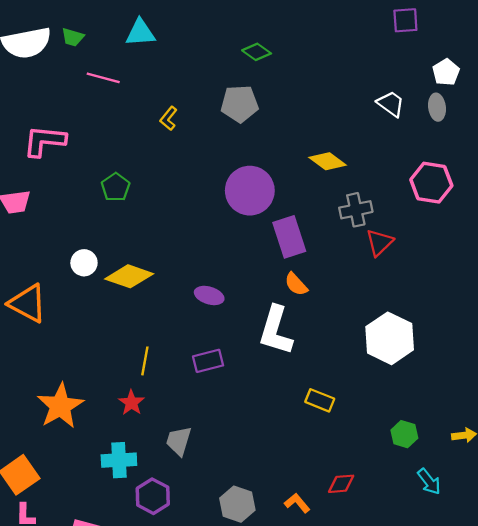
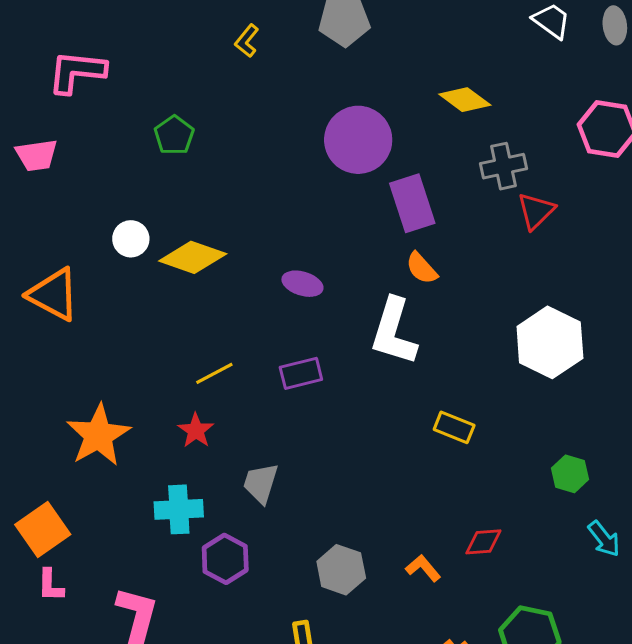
yellow line: (145, 361) -> (214, 373), turned 52

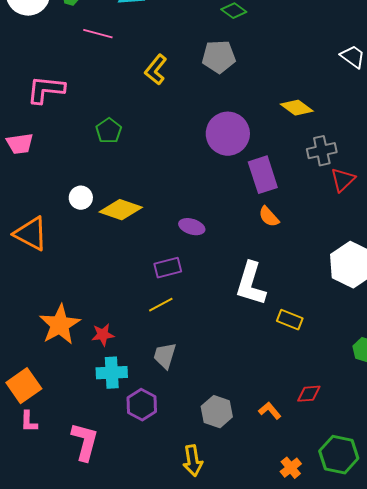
yellow L-shape: (247, 41) -> (156, 70), size x1.4
white L-shape: (394, 332) -> (251, 284), moved
yellow line: (214, 373) -> (161, 305), moved
purple rectangle: (301, 373) -> (168, 268), moved
red star: (196, 431) -> (103, 335), moved, turned 30

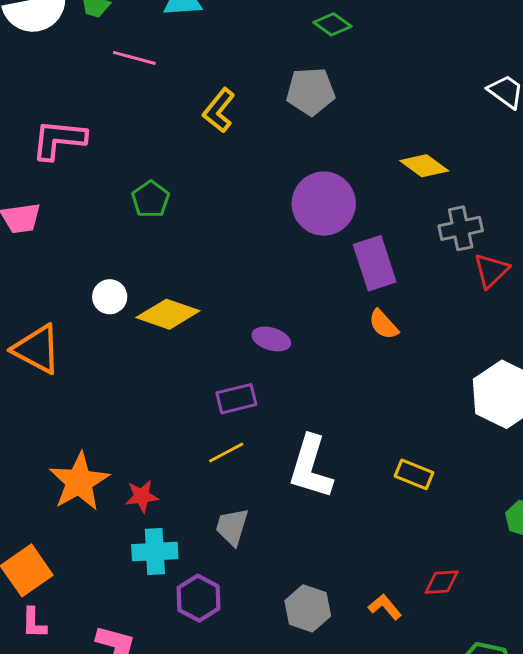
white L-shape: (251, 284) -> (311, 467), moved

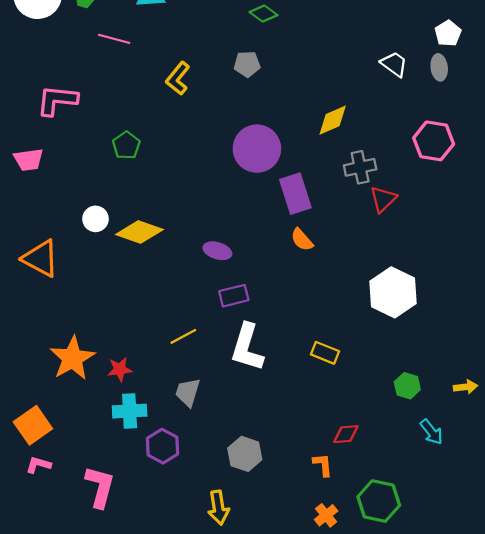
gray pentagon: (311, 91) -> (247, 64), size x0.7
yellow diamond: (424, 166) -> (333, 120), turned -60
purple rectangle: (236, 399) -> (234, 296), moved
orange L-shape: (385, 607) -> (323, 465), moved, turned 35
pink L-shape: (34, 623) -> (38, 465), turned 105

